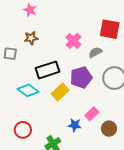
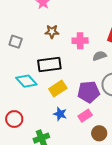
brown star: (31, 38) -> (52, 32), moved
pink cross: (73, 41) -> (80, 41), turned 35
purple pentagon: (81, 77) -> (89, 92), moved
blue star: (75, 125) -> (60, 114), moved

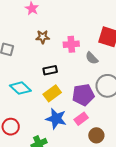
gray semicircle: (100, 56) -> (92, 58), turned -112
black rectangle: (49, 64) -> (50, 70), moved, size x0.6
blue star: (60, 114) -> (56, 119), size x1.5

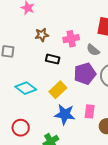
black rectangle: (50, 70) -> (53, 59), moved, turned 32
purple pentagon: (83, 95) -> (85, 74), moved
pink rectangle: (81, 119) -> (90, 111), turned -40

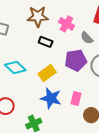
brown star: (42, 35) -> (38, 17), size x1.5
pink cross: (71, 39) -> (66, 24), turned 35

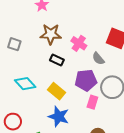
yellow rectangle: (47, 73) -> (56, 91), turned 72
pink rectangle: (76, 98) -> (92, 102), moved

